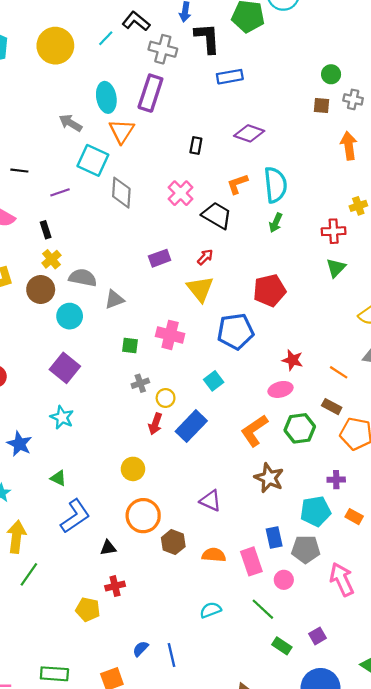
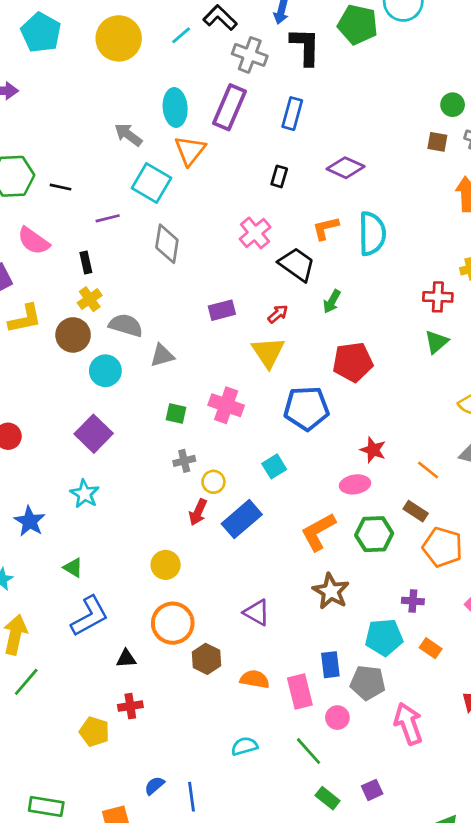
blue rectangle: (230, 77) -> (292, 114), moved, turned -70
gray diamond: (121, 193) -> (167, 244), moved
green arrow: (276, 223) -> (332, 301), moved

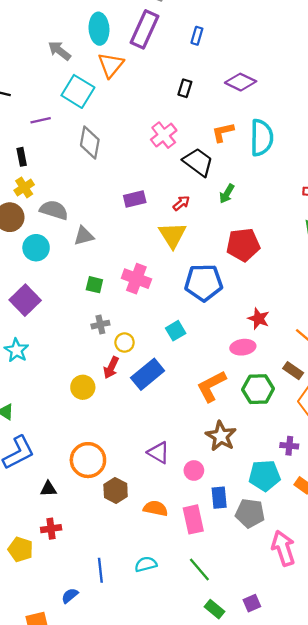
blue rectangle: (292, 114) -> (197, 36), size x0.7
yellow circle: (166, 565) -> (83, 387), moved
pink circle: (337, 718) -> (194, 470), moved
blue line: (191, 797) -> (100, 570), moved

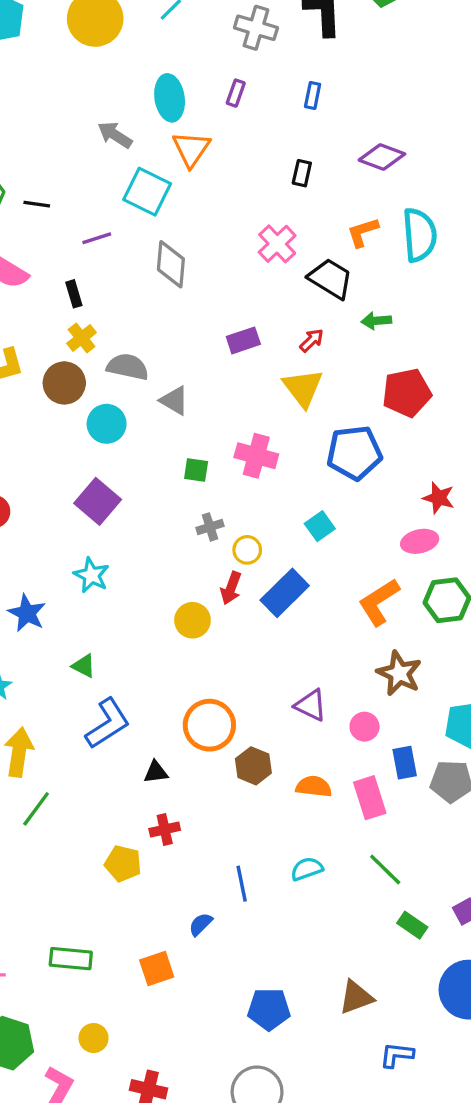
purple rectangle: (145, 29) -> (236, 93), size x0.5
green arrow: (227, 194) -> (376, 321), turned 60
gray triangle: (84, 236) -> (174, 401), turned 50

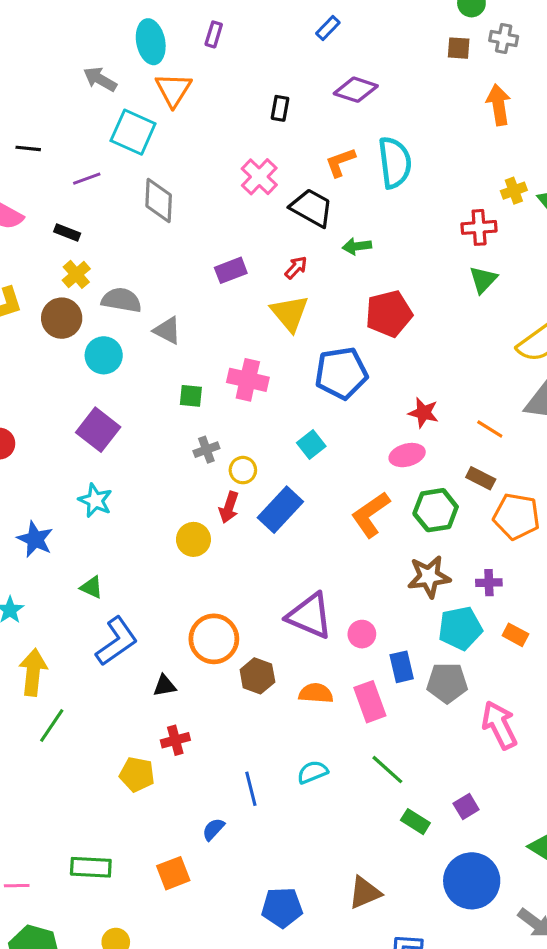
blue rectangle: (313, 95) -> (328, 28), moved, turned 35
black rectangle: (74, 294) -> (67, 233), turned -50
brown star: (399, 673) -> (429, 577), moved, turned -30
purple triangle: (311, 705) -> (310, 616), size x1.5

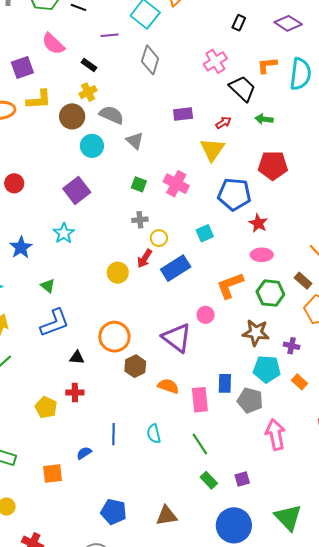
red star: (424, 413) -> (258, 223), moved
pink circle: (362, 634) -> (206, 315), moved
cyan semicircle: (313, 772) -> (154, 434), turned -96

